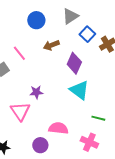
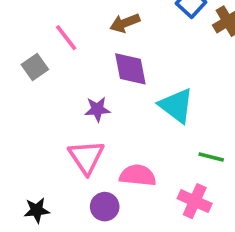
purple diamond: (74, 63) -> (130, 69), moved, turned -35
pink triangle: (20, 111) -> (86, 157), moved

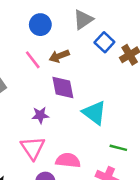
pink line: (66, 38) -> (33, 60), moved

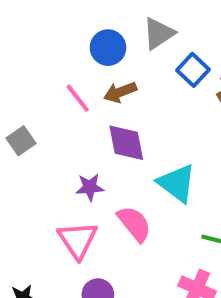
blue circle: (40, 25) -> (108, 48), moved
pink semicircle: (68, 160) -> (134, 224), moved, turned 45

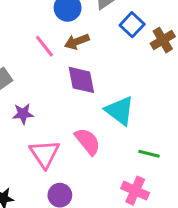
purple star: (90, 187) -> (23, 114), moved

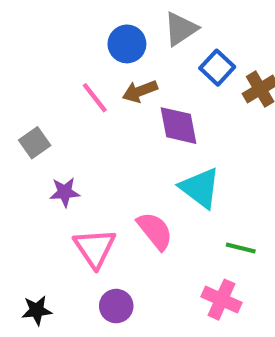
purple diamond: (81, 80) -> (179, 126), moved

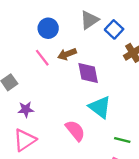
blue circle: (127, 44) -> (48, 28), moved
blue square: (217, 68) -> (114, 29), moved
pink triangle: (95, 248) -> (25, 140), moved, turned 30

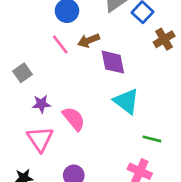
pink semicircle: (75, 131) -> (74, 119), moved
pink triangle: (25, 140) -> (40, 139), turned -30

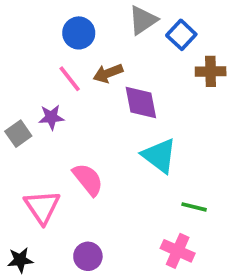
brown cross: (164, 39) -> (211, 71), turned 30
gray square: (22, 73) -> (18, 134), moved
purple star: (41, 104) -> (51, 117), moved

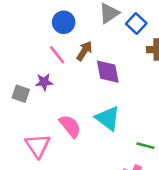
brown arrow: (108, 73) -> (84, 51), turned 144
gray square: (18, 134) -> (21, 94), turned -36
cyan triangle: (159, 156) -> (108, 118), moved

